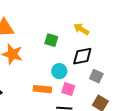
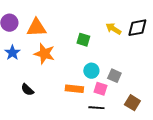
black diamond: (82, 56) -> (137, 28), moved
gray square: (96, 76) -> (114, 76), moved

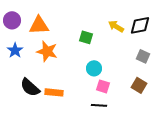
gray square: (114, 76) -> (143, 56), moved
orange rectangle: (74, 89) -> (54, 92), moved
black semicircle: (27, 90) -> (30, 87), size x1.5
brown square: (132, 103) -> (139, 85), moved

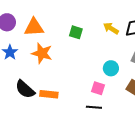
green square: (86, 37) -> (76, 32), moved
cyan circle: (94, 68) -> (111, 68), moved

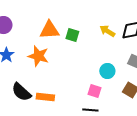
orange triangle: (34, 27) -> (49, 30), moved

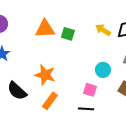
orange star: (38, 56) -> (45, 75), moved
orange rectangle: (45, 97) -> (50, 101), moved, turned -60

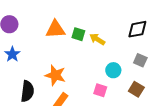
yellow arrow: (103, 30) -> (97, 39), moved
black semicircle: (17, 91) -> (27, 91), turned -125

